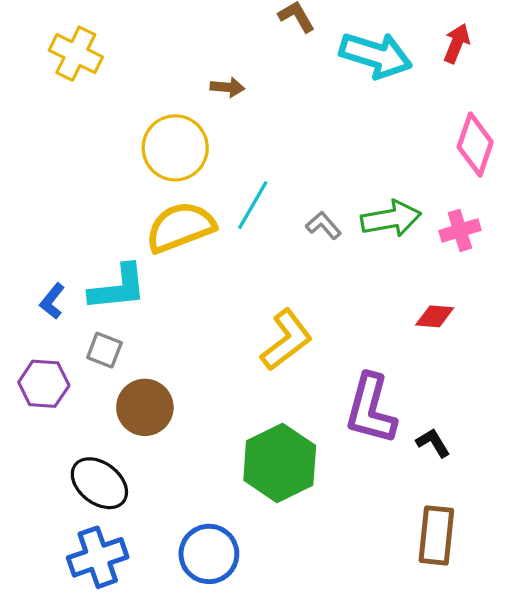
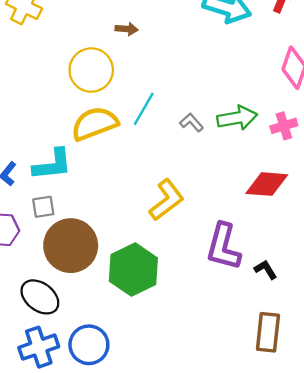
red diamond: (435, 316) -> (267, 184), size x1.6
gray square: (104, 350) -> (43, 207), turned -30
brown circle: (145, 407) -> (71, 246), size x1.4
green hexagon: (280, 463) -> (133, 270), moved
blue circle: (209, 554) -> (89, 345), moved

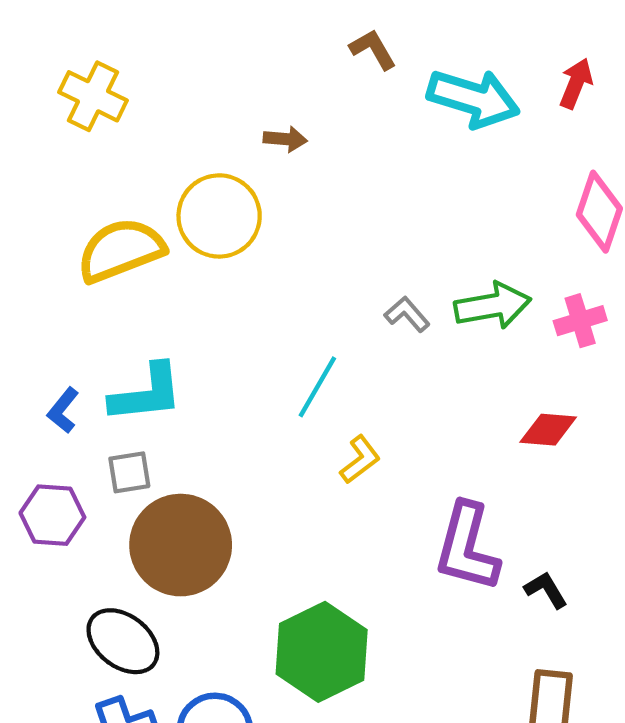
cyan line: (144, 109) -> (317, 387), moved
yellow semicircle: (95, 124) -> (121, 250), moved
red diamond: (267, 184) -> (548, 430), size x0.7
yellow L-shape: (166, 200) -> (360, 460), size x0.6
green hexagon: (133, 270) -> (322, 652), moved

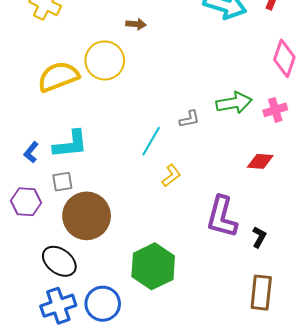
gray L-shape: (407, 314) -> (190, 119), moved, turned 120
black L-shape: (546, 590) -> (259, 237), turned 60

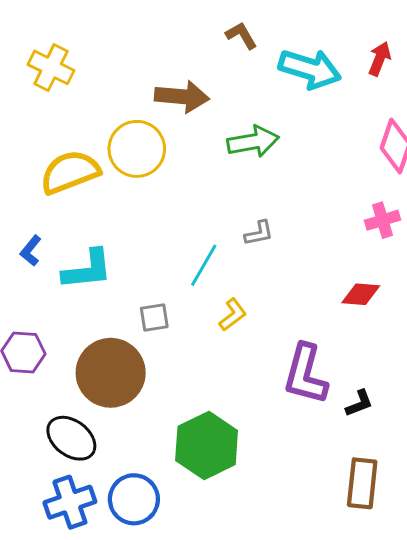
brown arrow: (136, 24) -> (182, 97), size x1.8
green arrow: (234, 103) -> (253, 142), moved
blue L-shape: (31, 152) -> (31, 251), moved
gray square: (62, 182) -> (154, 318), moved
black L-shape: (259, 237) -> (359, 403), turned 40

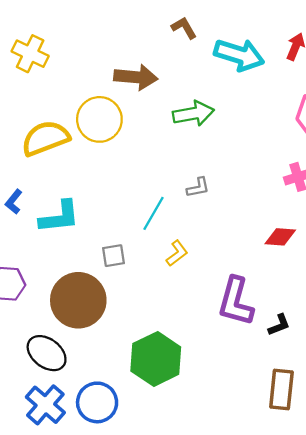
blue cross: (70, 502) -> (45, 405), turned -30

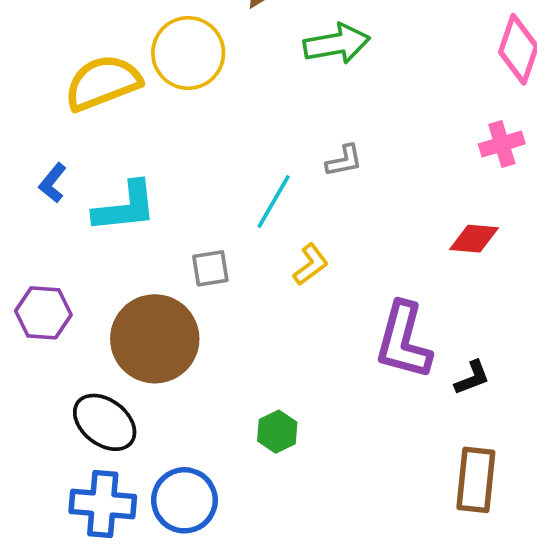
green hexagon: (156, 359) -> (277, 432), size x0.5
blue cross: (45, 405) -> (103, 504), turned -36

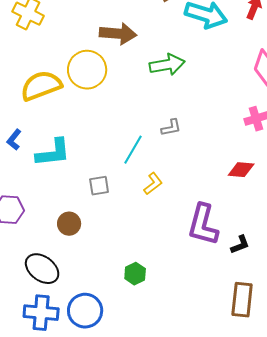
brown circle: (155, 339) -> (69, 224), size x0.5

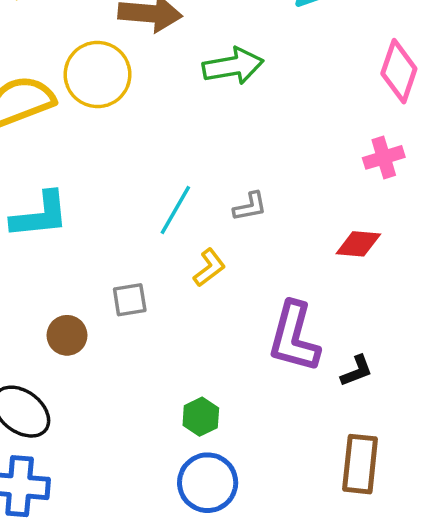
gray L-shape: (171, 128) -> (250, 207), moved
gray square: (99, 186) -> (130, 300), moved
green hexagon: (135, 274) -> (201, 417), moved
blue circle: (85, 311) -> (208, 483), moved

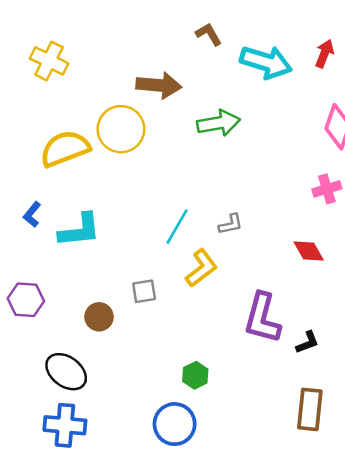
red diamond: (358, 244) -> (309, 251), turned 56
yellow L-shape: (209, 268) -> (201, 268), size x1.4
blue circle: (208, 483) -> (175, 424), moved

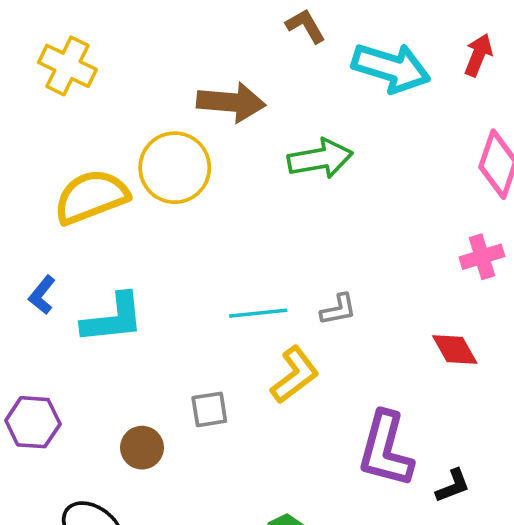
cyan line: (177, 227) -> (258, 313), turned 54

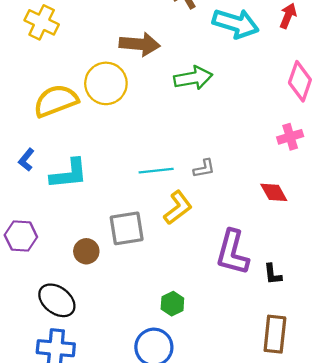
gray square: (209, 409) -> (127, 228), size x1.6
black L-shape: (453, 486) -> (273, 274), turned 105

